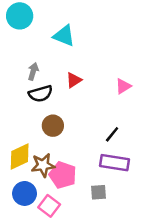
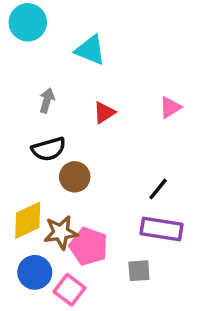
pink triangle: (123, 86) -> (170, 107), moved
black semicircle: (41, 94) -> (49, 149), moved

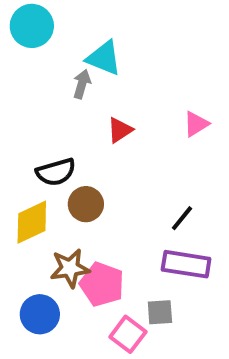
gray arrow: (47, 100) -> (82, 84), moved
yellow diamond: (28, 220) -> (32, 222), moved
pink square: (69, 290) -> (128, 334), moved

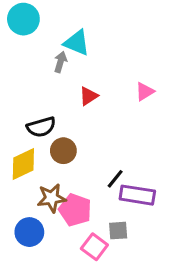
black line: (182, 218) -> (115, 179), moved

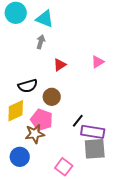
cyan triangle: (77, 43) -> (45, 19), moved
brown circle: (63, 151) -> (52, 97), moved
pink pentagon: (75, 210) -> (42, 120), moved
gray square: (118, 231) -> (95, 149), moved, size x1.6

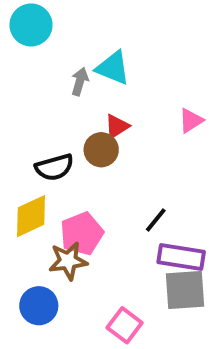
cyan triangle: (45, 19) -> (113, 68), moved
brown circle: (52, 97) -> (101, 150), moved
pink pentagon: (42, 120) -> (82, 234), turned 30
black line: (78, 121) -> (156, 220), moved

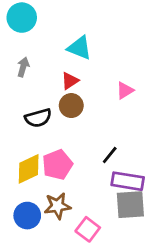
gray arrow: (80, 82) -> (23, 67), moved
pink triangle: (191, 120) -> (125, 90), moved
red triangle: (117, 126) -> (70, 81), moved
yellow diamond: (31, 216) -> (29, 169), moved
brown star: (68, 261) -> (57, 206), moved

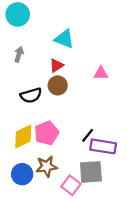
pink triangle: (125, 90) -> (101, 73), turned 32
black line: (110, 155) -> (88, 135), moved
gray square: (130, 205) -> (91, 172), moved

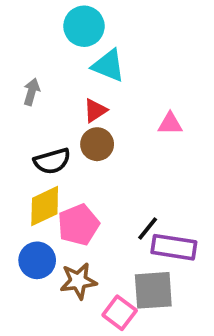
cyan circle: (18, 14) -> (84, 26), moved
yellow diamond: (23, 136) -> (45, 206), moved
blue circle: (22, 174) -> (37, 260), moved

